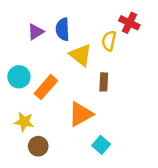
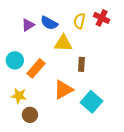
blue semicircle: (63, 29) -> (49, 23), turned -60
yellow semicircle: (109, 41) -> (79, 21), moved
yellow triangle: (81, 55) -> (63, 43), turned -36
cyan square: (101, 145) -> (92, 102), moved, size x1.5

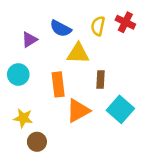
purple triangle: (28, 25) -> (29, 40), moved
orange rectangle: (36, 68) -> (58, 84), moved, turned -48
cyan square: (92, 102) -> (120, 109), moved

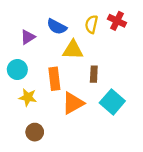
yellow star: (23, 118) -> (28, 97), moved

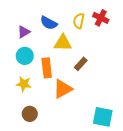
cyan circle: (17, 70) -> (25, 56), moved
brown rectangle: (94, 74) -> (81, 64), turned 40
cyan square: (112, 102) -> (103, 117), moved, turned -30

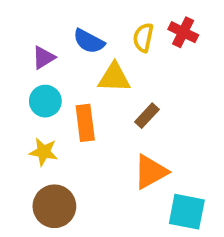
orange triangle: (63, 89) -> (151, 172), moved
brown circle: (30, 114) -> (54, 206), size x1.5

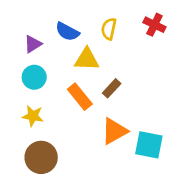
red cross: (183, 32) -> (154, 25), moved
orange rectangle: (85, 123) -> (80, 97), moved, turned -32
cyan square: (187, 212) -> (149, 145), moved

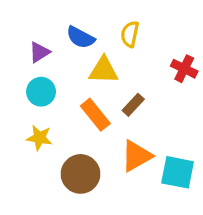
red cross: (154, 25) -> (184, 69), moved
brown circle: (41, 157) -> (81, 174), moved

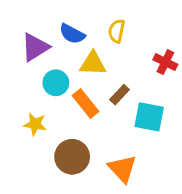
purple triangle: (39, 52) -> (35, 47), size x1.5
cyan circle: (41, 92) -> (56, 83), moved
orange triangle: (136, 156) -> (122, 169), moved, turned -44
cyan square: (178, 172) -> (149, 117), moved

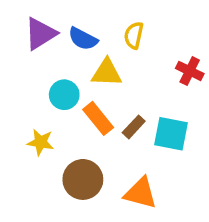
purple triangle: (35, 47) -> (40, 34), moved
brown rectangle: (119, 95) -> (134, 127), moved
orange triangle: (122, 169) -> (141, 193), turned -32

